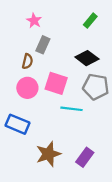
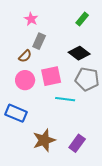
brown semicircle: (27, 61) -> (25, 56), turned 32
pink square: (56, 83) -> (51, 76), turned -30

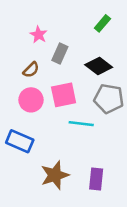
pink star: (31, 19) -> (39, 35), moved
gray rectangle: (39, 41) -> (60, 53), moved
purple rectangle: (77, 143) -> (96, 179), turned -30

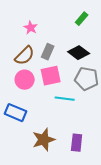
gray rectangle: (60, 53) -> (48, 52), moved
brown semicircle: (31, 70) -> (25, 56), size x1.5

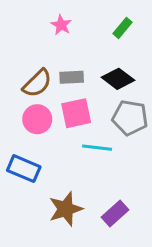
pink star: (31, 28) -> (61, 25), moved
gray rectangle: (48, 52) -> (72, 77), turned 63
purple rectangle: (77, 143) -> (115, 213), turned 42

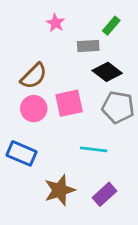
gray rectangle: (72, 77) -> (88, 46), moved
cyan line: (97, 148) -> (94, 149), moved

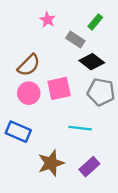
gray rectangle: (88, 46) -> (75, 39), turned 36

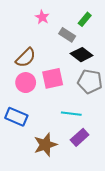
purple rectangle: (89, 167) -> (80, 137), moved

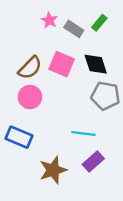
gray rectangle: (67, 35) -> (74, 29), moved
black diamond: (82, 55) -> (96, 64), turned 35
pink square: (53, 78) -> (62, 64), moved, turned 35

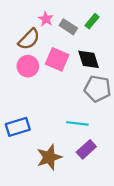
brown semicircle: (30, 68) -> (29, 39), moved
pink circle: (30, 97) -> (28, 66), moved
blue rectangle: (19, 137) -> (18, 127), turned -40

